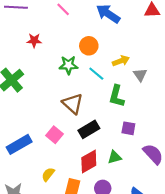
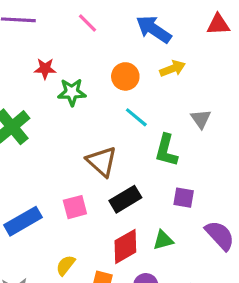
yellow arrow: (121, 61) -> (173, 69), moved
green star: (68, 65) -> (72, 92), moved
pink square: (55, 135) -> (75, 207), turned 35

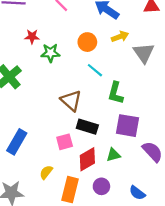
gray triangle: (201, 119) -> (144, 53), moved, size x1.5
purple square: (184, 198) -> (127, 126), size x1.6
black rectangle: (125, 199) -> (87, 127), turned 48
pink square: (75, 207) -> (65, 142), moved
blue rectangle: (23, 221) -> (17, 142), turned -30

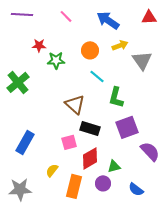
purple square: (127, 126) -> (127, 127), turned -30
green triangle: (113, 155) -> (114, 166), moved

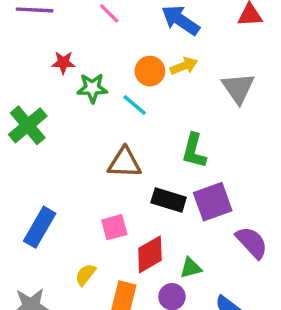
yellow arrow: (120, 45) -> (184, 66), moved
cyan line: (97, 76) -> (135, 105), moved
brown triangle: (75, 104) -> (124, 163), turned -40
black rectangle: (90, 128) -> (169, 200), moved

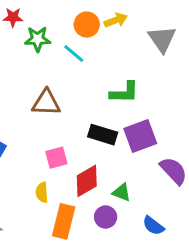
green L-shape: (194, 151) -> (124, 93), turned -104
brown triangle: (124, 163) -> (46, 103), moved
green triangle: (191, 268) -> (121, 192), turned 36
yellow semicircle: (85, 275) -> (42, 192), moved, turned -42

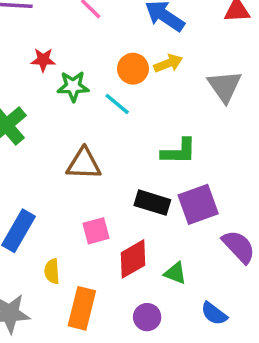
yellow semicircle: (42, 192) -> (52, 271), moved
purple circle: (106, 217) -> (147, 317), moved
orange rectangle: (64, 221) -> (82, 308), moved

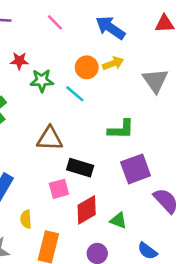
black rectangle: (152, 203) -> (80, 168), moved

